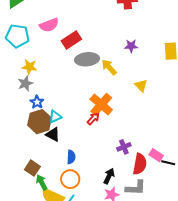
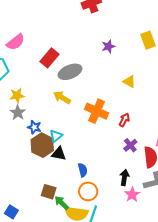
pink semicircle: (49, 25) -> (16, 42), moved
yellow arrow: (109, 67) -> (62, 97), moved
red arrow: (93, 119) -> (124, 120), moved

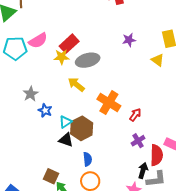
pink semicircle: (16, 42) -> (38, 41), moved
yellow triangle: (129, 82) -> (158, 60), moved
yellow star: (17, 96) -> (61, 57), moved
brown hexagon: (42, 145) -> (82, 128), moved
black arrow: (124, 178) -> (143, 171), moved

